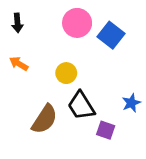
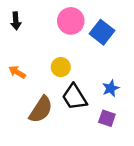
orange arrow: (19, 64) -> (17, 72), moved
blue star: (131, 103) -> (111, 88), moved
purple square: (106, 130) -> (107, 118), moved

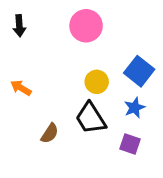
blue square: (102, 32) -> (139, 71), moved
yellow circle: (61, 67) -> (97, 82), moved
brown semicircle: (41, 110) -> (50, 133), size x0.6

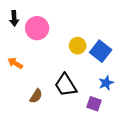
pink circle: (86, 26) -> (37, 28), moved
yellow circle: (97, 82) -> (78, 46), moved
blue star: (135, 108) -> (106, 83), moved

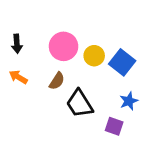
black arrow: (14, 18) -> (17, 44), moved
pink circle: (37, 28) -> (64, 46), moved
brown semicircle: (36, 96) -> (57, 81), moved

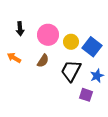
black arrow: (17, 44) -> (20, 29), moved
black trapezoid: (79, 104) -> (71, 71), moved, turned 60

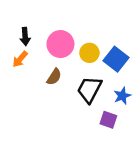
orange arrow: (14, 58) -> (20, 59), moved, turned -80

